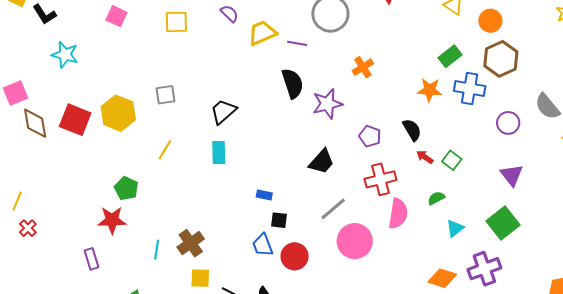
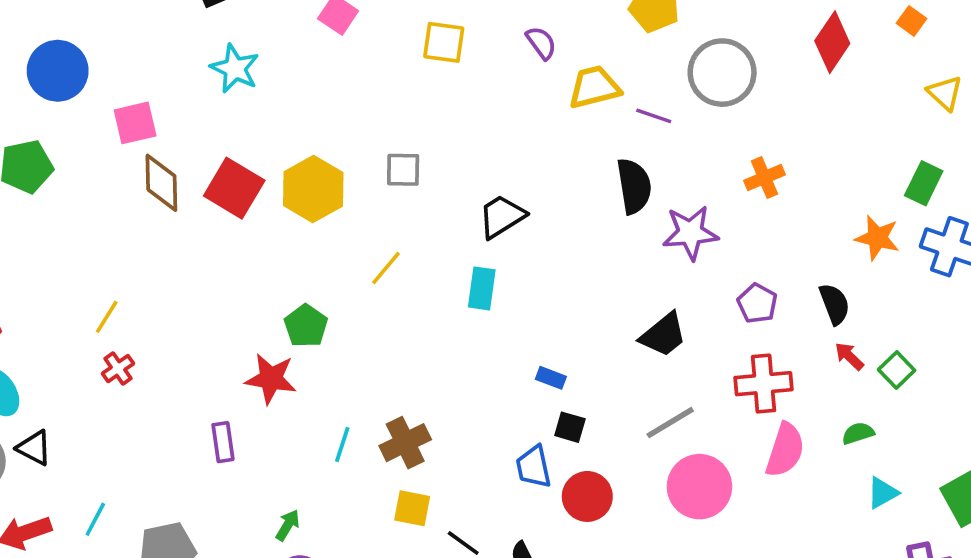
green rectangle: (450, 56) -> (924, 183), turned -35

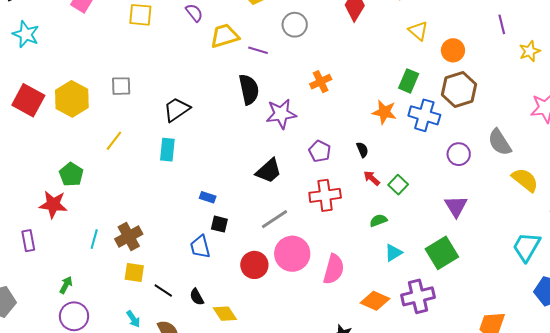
gray circle: (722, 73) -> (295, 25), size x0.7
black semicircle: (834, 304) -> (362, 150), size x0.7
pink semicircle: (785, 450) -> (334, 269), moved
red circle: (587, 496) -> (254, 265), moved

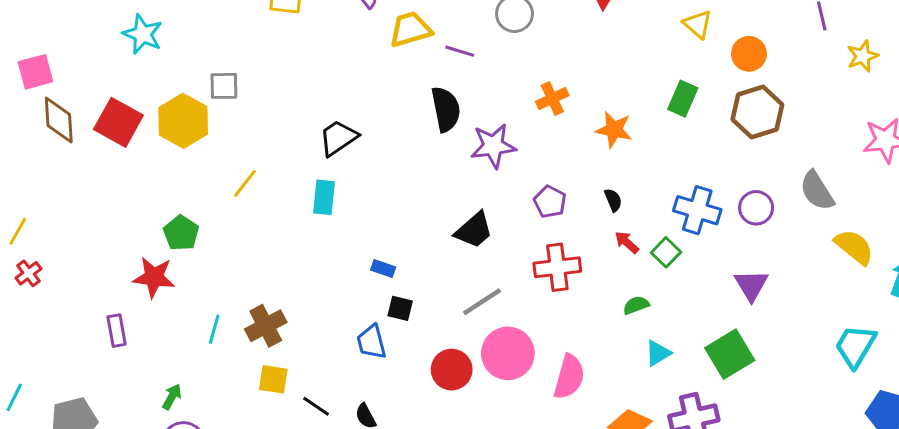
cyan star: (26, 34) -> (143, 34), moved
gray square: (121, 86) -> (224, 86), moved
orange star: (384, 112) -> (614, 130), moved
blue cross: (424, 115) -> (697, 210), moved

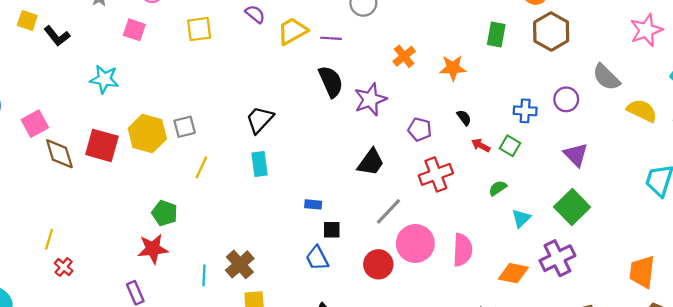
gray square: (224, 86) -> (185, 127), moved
blue cross: (697, 210) -> (525, 111), size x0.7

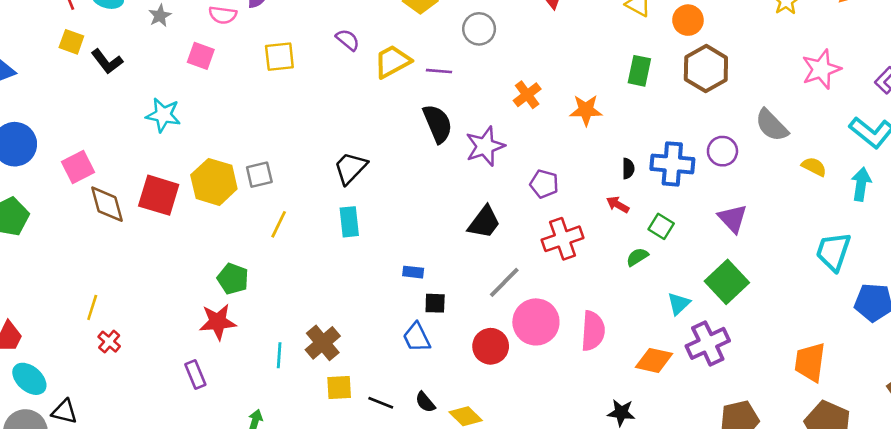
blue cross: (525, 111) -> (672, 164), size x1.5
yellow semicircle: (642, 111) -> (814, 167), size x0.7
black semicircle: (464, 118) -> (628, 169), moved, turned 35
green square: (510, 146) -> (661, 226), moved
cyan triangle: (521, 218) -> (679, 304), moved

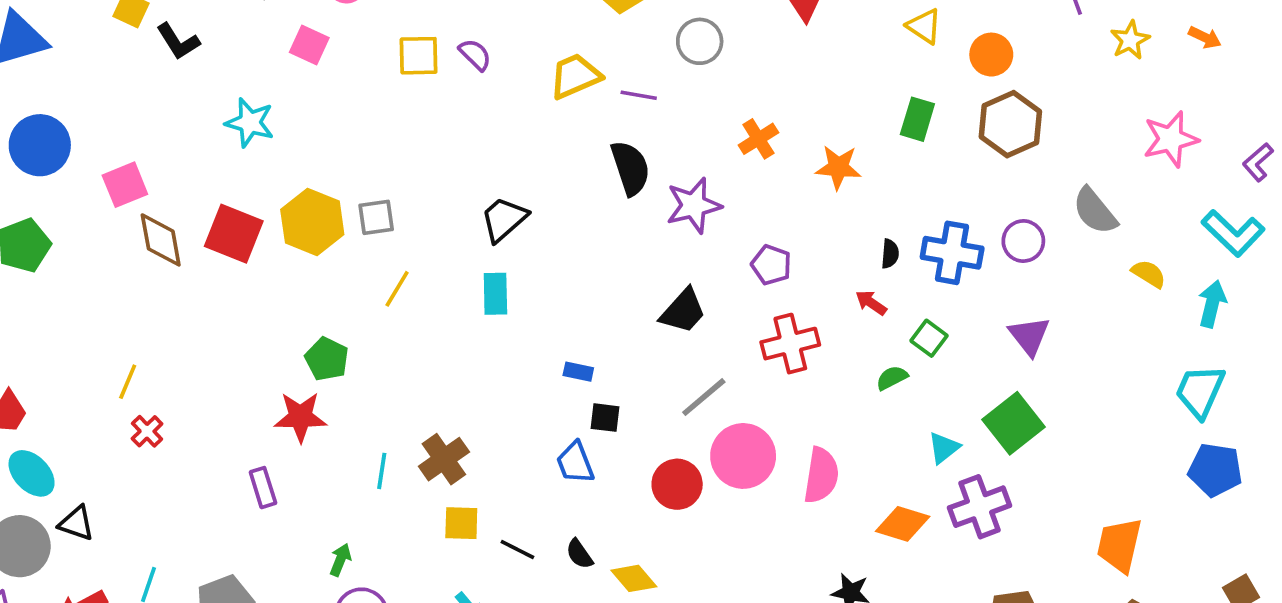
purple semicircle: (348, 40) -> (475, 55), moved
cyan trapezoid: (833, 252) -> (1200, 391), moved

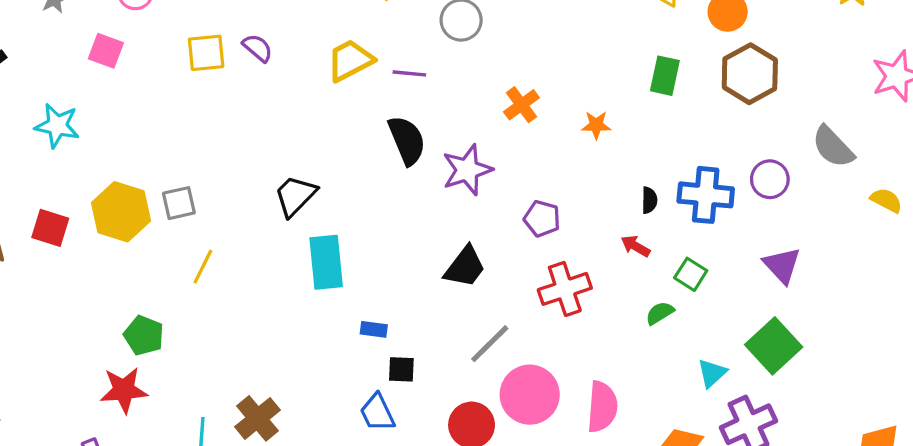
orange star: (838, 167) -> (596, 125), size x0.7
red square: (234, 234) -> (50, 228), size x0.7
cyan rectangle: (495, 294) -> (326, 262), moved, size x1.4

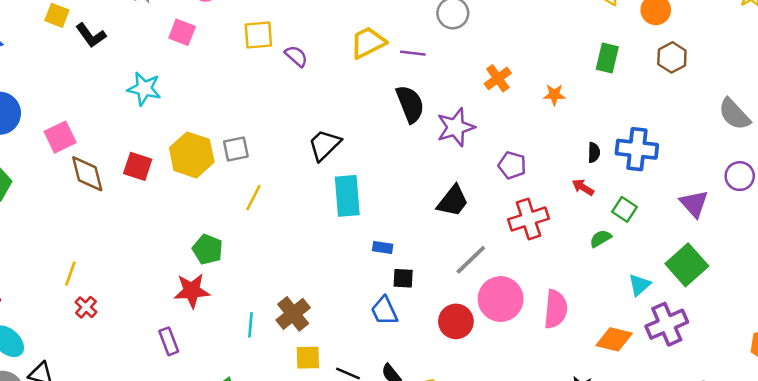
purple semicircle: (258, 48) -> (296, 56), moved
brown hexagon: (750, 74) -> (672, 57), size x0.7
purple circle: (770, 179) -> (740, 176), moved

